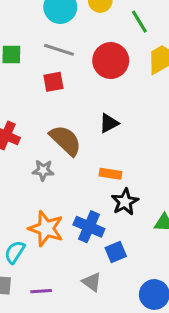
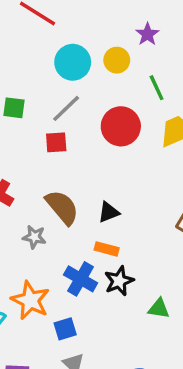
gray line: (59, 50) -> (66, 108), turned -68
black triangle: (109, 123) -> (109, 212), moved
blue cross: (89, 227) -> (81, 279), moved
blue square: (116, 252) -> (65, 329), moved

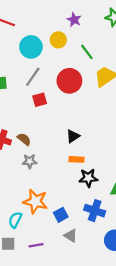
red square: (56, 142) -> (40, 100), moved
brown semicircle: (62, 207) -> (24, 139), moved, size x0.6
blue cross: (81, 279) -> (95, 211), moved
black star: (119, 281) -> (88, 178), turned 30

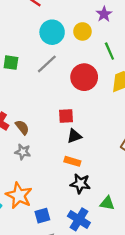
red square: (40, 100) -> (66, 116), moved

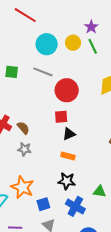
green line: (109, 51) -> (93, 46), moved
gray line: (47, 64) -> (43, 72), turned 66
red circle: (84, 77) -> (67, 90), moved
black star: (80, 184) -> (67, 181), moved

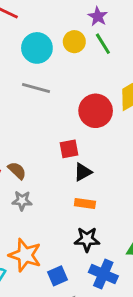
red circle: (67, 90) -> (96, 111), moved

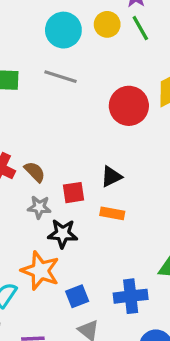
red square: (69, 149) -> (74, 193), moved
black star: (87, 239) -> (63, 234), moved
blue cross: (103, 274) -> (131, 296), turned -32

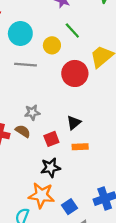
yellow circle: (107, 24) -> (52, 45), moved
green line: (140, 28) -> (72, 31), moved
gray star: (39, 207) -> (32, 112), moved

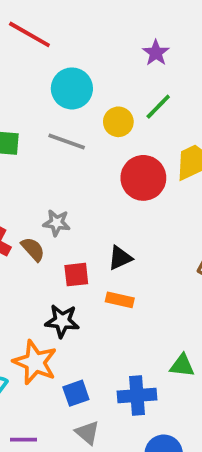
green line: (72, 31) -> (158, 107), turned 72

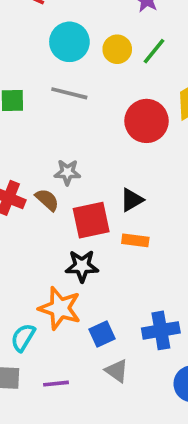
yellow circle: (118, 122) -> (117, 49), moved
red square: (76, 275) -> (91, 220), size x1.5

